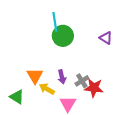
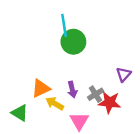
purple triangle: (106, 38) -> (124, 74), moved, turned 40
orange triangle: (35, 76) -> (41, 88), turned 36

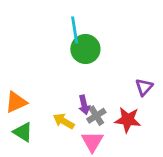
orange triangle: (41, 88) -> (16, 102), moved
gray cross: (96, 94) -> (96, 116), moved

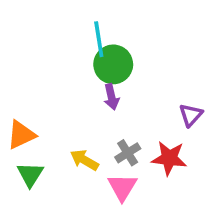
purple arrow: (84, 105) -> (111, 97), moved
green triangle: (23, 132) -> (30, 174), turned 30

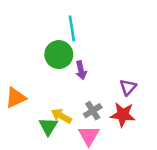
green circle: (113, 64) -> (59, 55), moved
purple triangle: (191, 115) -> (128, 87), moved
green triangle: (30, 174) -> (48, 126), moved

